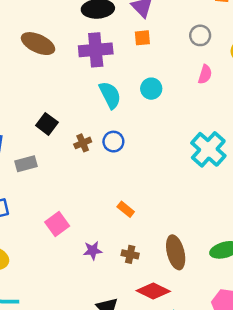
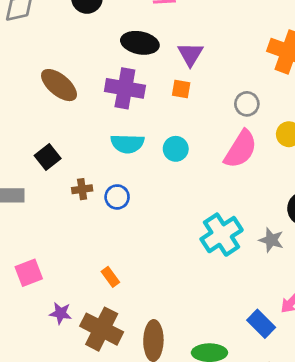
brown ellipse: (38, 44) -> (59, 85), moved
pink semicircle: (205, 74) -> (241, 149), size x1.8
cyan semicircle: (110, 95) -> (127, 144), turned 104
brown cross: (130, 254) -> (102, 329), size x2.0

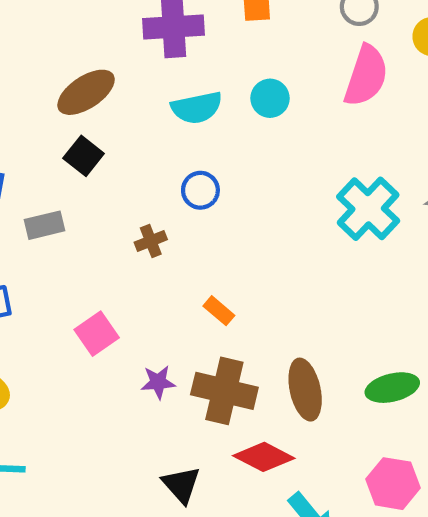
brown ellipse: (59, 85) -> (86, 92), moved, turned -60
brown cross: (82, 189) -> (151, 241), moved

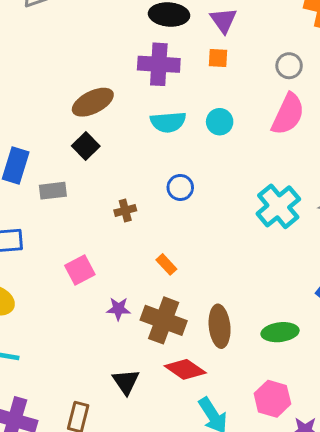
blue circle: (200, 190) -> (180, 187), moved

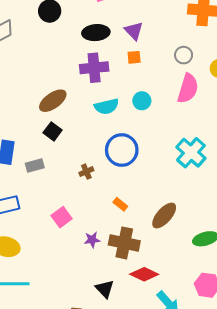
blue circle: (180, 187) -> (122, 150), size x1.8
brown ellipse: (220, 326) -> (164, 216), moved, turned 56

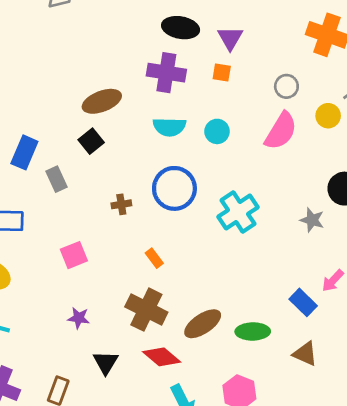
cyan cross: (191, 153) -> (238, 212), moved
gray rectangle: (35, 166) -> (57, 179), turned 66
brown ellipse: (164, 216) -> (203, 324), moved
purple star: (92, 240) -> (79, 318), moved

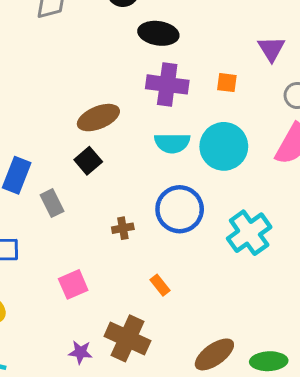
black ellipse: (181, 28) -> (158, 33), moved
purple triangle: (230, 38) -> (271, 49), moved
cyan circle: (217, 131) -> (224, 146), size x1.8
brown cross: (146, 310) -> (127, 338), moved

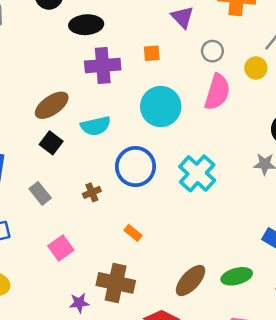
cyan semicircle: (172, 143) -> (96, 126), moved
gray rectangle: (52, 203) -> (40, 193), moved

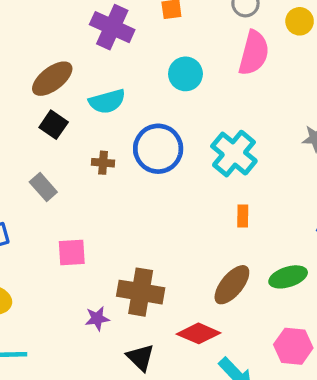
purple cross: (103, 65) -> (112, 27), turned 32
cyan circle: (161, 107) -> (185, 74), size x0.7
brown cross: (92, 192) -> (103, 163), moved, turned 30
orange rectangle: (133, 233) -> (243, 216), moved, turned 54
pink square: (61, 248) -> (72, 252), turned 35

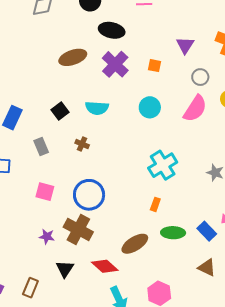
brown ellipse: (52, 79) -> (73, 57), moved
blue circle: (158, 149) -> (89, 195), moved
green ellipse: (288, 277) -> (173, 233), moved

